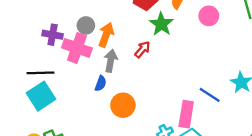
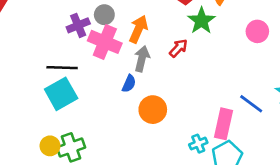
pink circle: (209, 16) -> (257, 31), moved
gray circle: (86, 25) -> (104, 15), moved
purple cross: (53, 35) -> (78, 25), turned -36

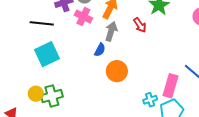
pink cross: (105, 42) -> (83, 17), size x0.7
red arrow: (178, 48) -> (140, 25), turned 98
black line: (62, 68) -> (42, 23), moved

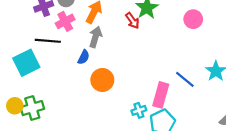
pink cross: (83, 17) -> (65, 21), turned 36
black line: (42, 23) -> (48, 41), moved
red arrow: (140, 25) -> (132, 21), moved

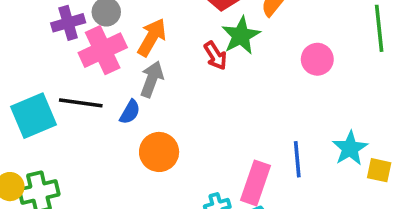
pink cross: (65, 21) -> (103, 50), size x1.4
black line: (48, 41) -> (81, 103), moved
blue line: (185, 79) -> (297, 159), turned 42

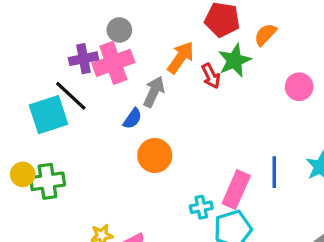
purple cross: (68, 23) -> (84, 59), moved
orange arrow: (152, 37) -> (181, 57), moved
black line: (81, 103) -> (71, 96), moved, turned 30

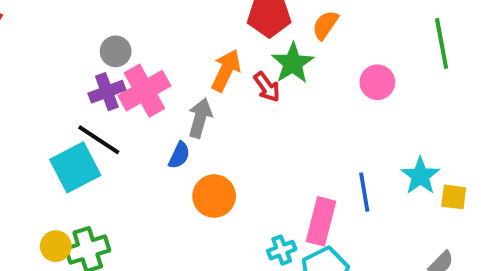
gray circle: (119, 30) -> (116, 51), moved

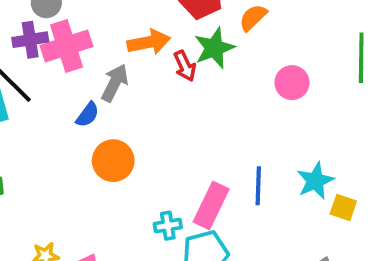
orange arrow: (226, 70) -> (149, 42), turned 42

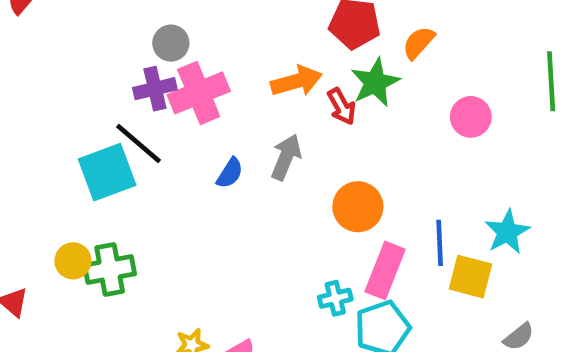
gray arrow: (115, 83) -> (286, 157), moved
orange circle: (113, 161) -> (358, 207), moved
yellow square: (343, 208) -> (470, 277), moved, size x1.4

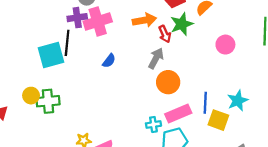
black line: (139, 143) -> (67, 43), turned 50
gray arrow: (286, 157) -> (156, 58), moved
pink rectangle: (385, 270) -> (178, 113), turned 40

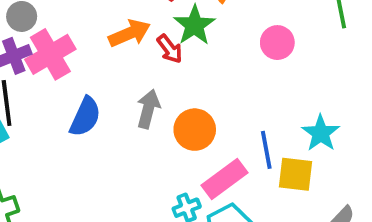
gray arrow: (156, 58) -> (148, 109), moved
blue semicircle: (109, 61) -> (85, 117), size x1.5

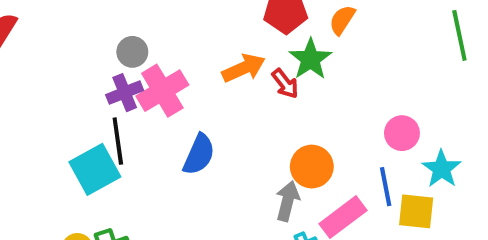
pink circle: (277, 43) -> (402, 133), moved
gray arrow: (148, 109) -> (288, 201), moved

